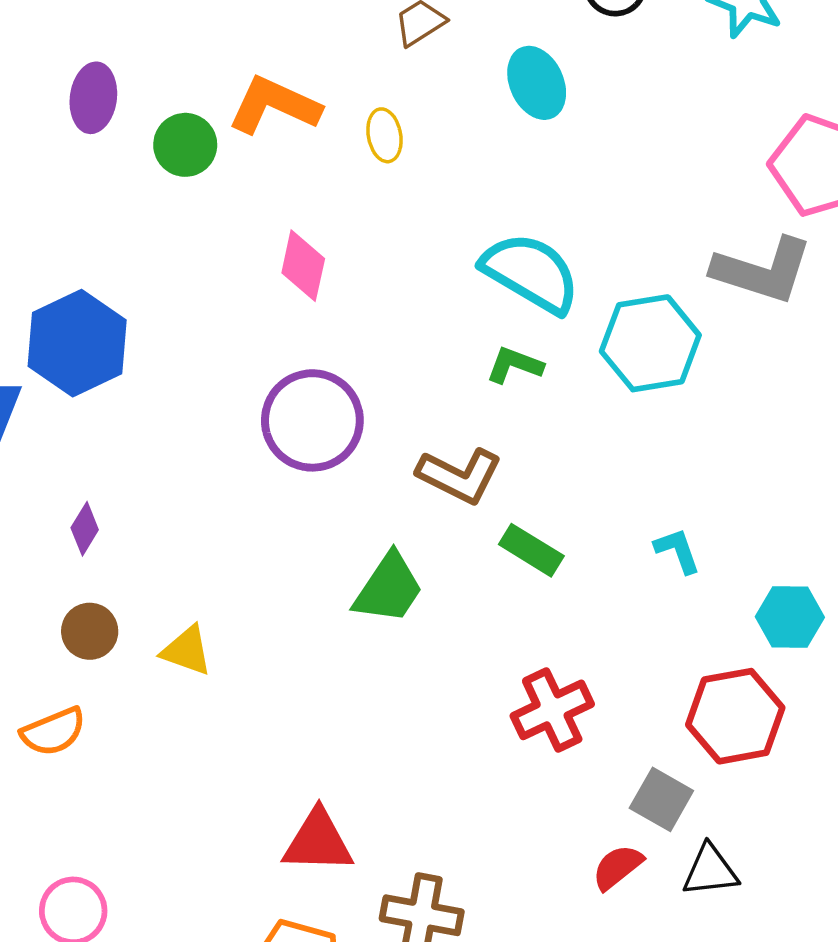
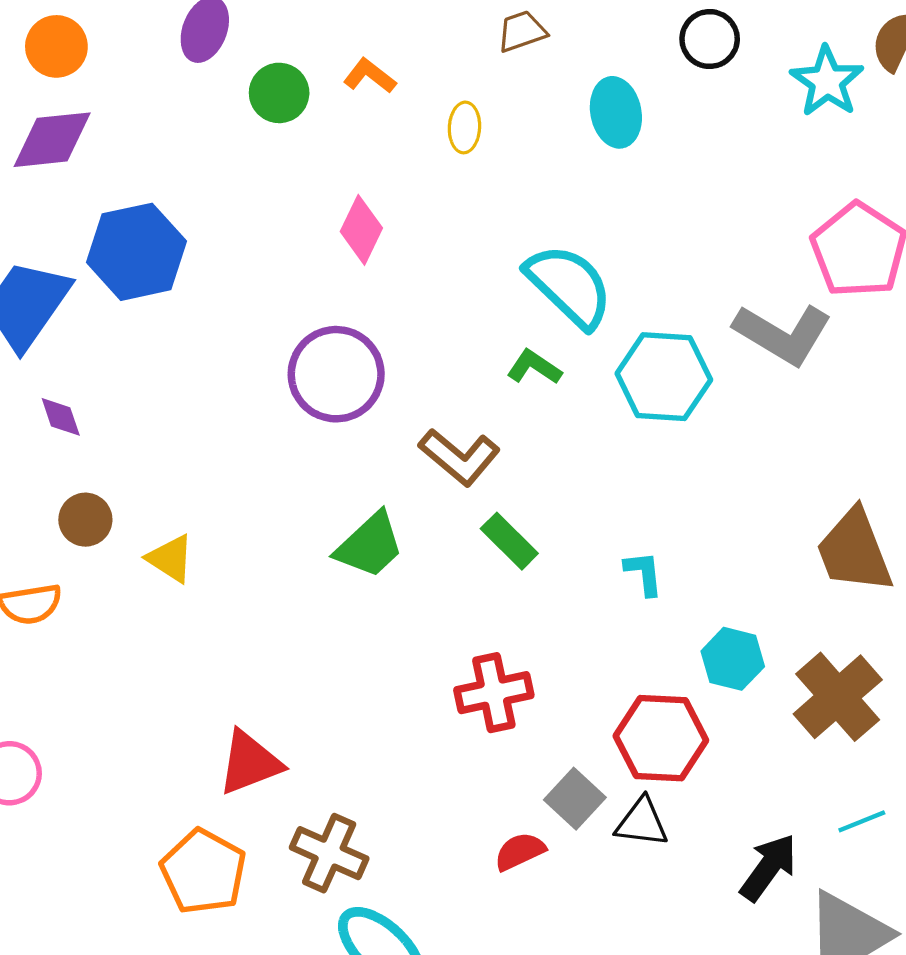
orange L-shape: (274, 105) -> (370, 76), size x0.6
purple diamond: (85, 529) -> (61, 417), moved, turned -63
red triangle: (318, 841) -> (250, 763), turned -36
black triangle: (710, 871) -> (642, 822), moved

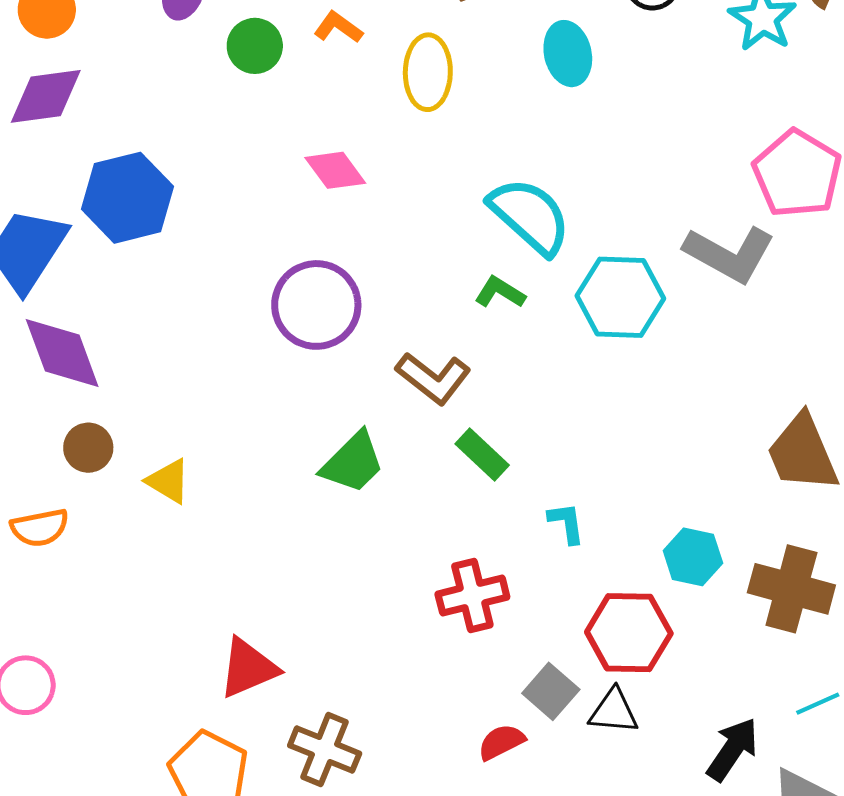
yellow ellipse: (464, 127) -> (428, 72), size x1.6
pink diamond: (361, 230) -> (335, 170), turned -60
purple diamond: (61, 417) -> (62, 353), size x2.0
cyan L-shape: (644, 573) -> (566, 523), moved
brown cross: (838, 697) -> (791, 589), turned -32

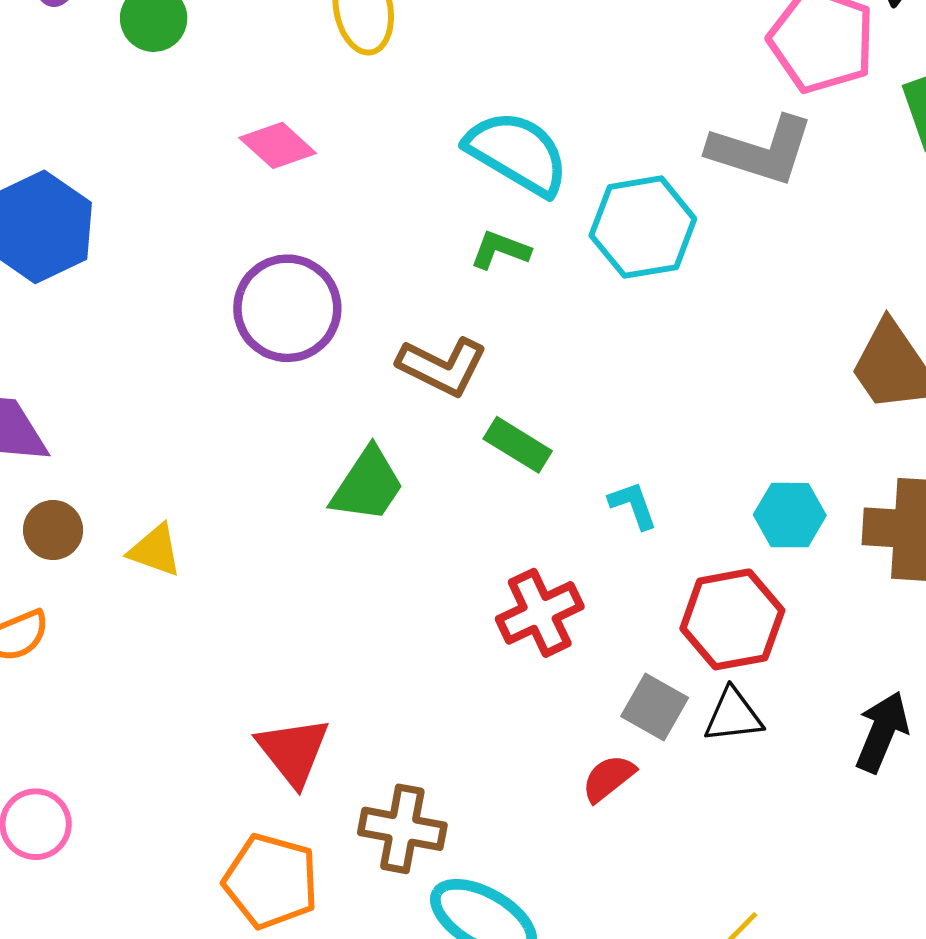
red triangle: (248, 668) -> (293, 751), turned -34

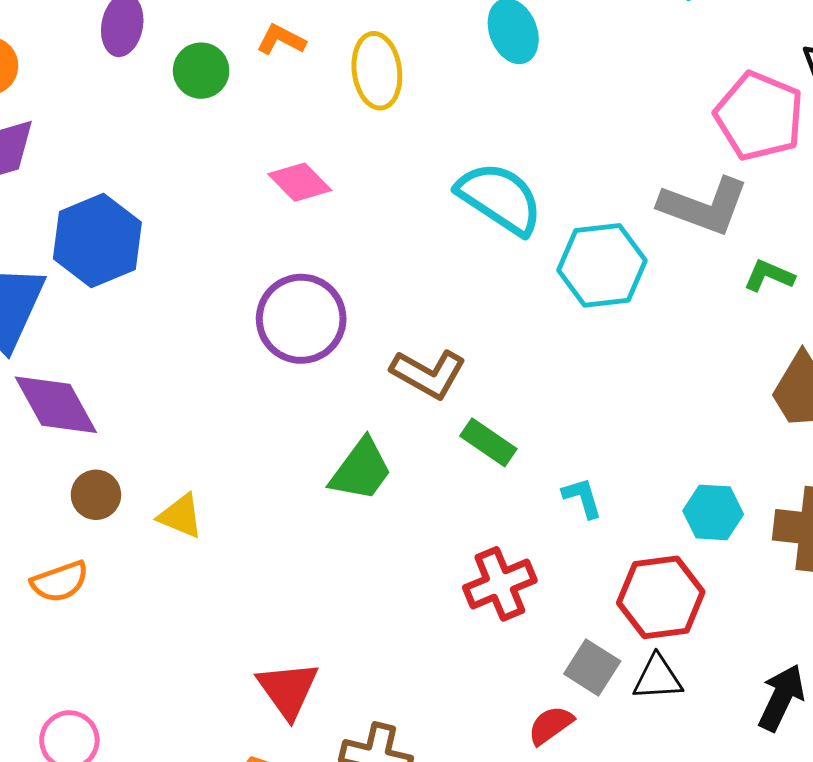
green L-shape: (500, 250) -> (769, 276), moved

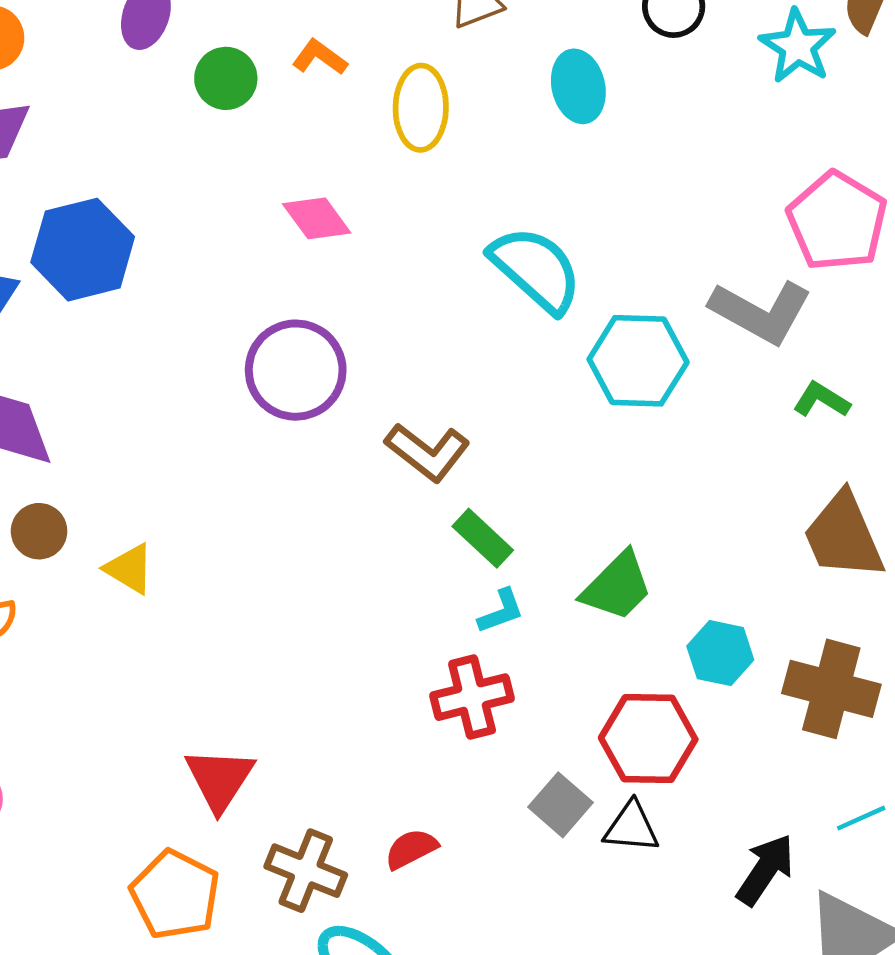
green trapezoid: (361, 470) -> (617, 586), moved
cyan L-shape: (582, 498) -> (501, 611), moved, turned 78
red semicircle: (551, 725) -> (411, 849), moved

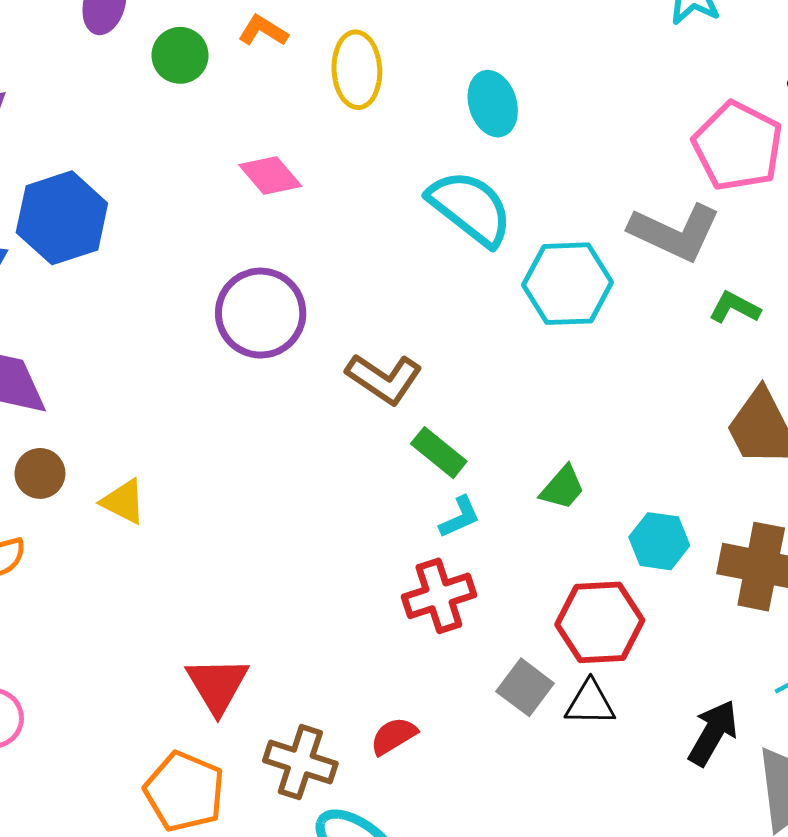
cyan ellipse: (578, 86) -> (493, 104), moved
green trapezoid: (617, 586) -> (562, 488), size x0.7

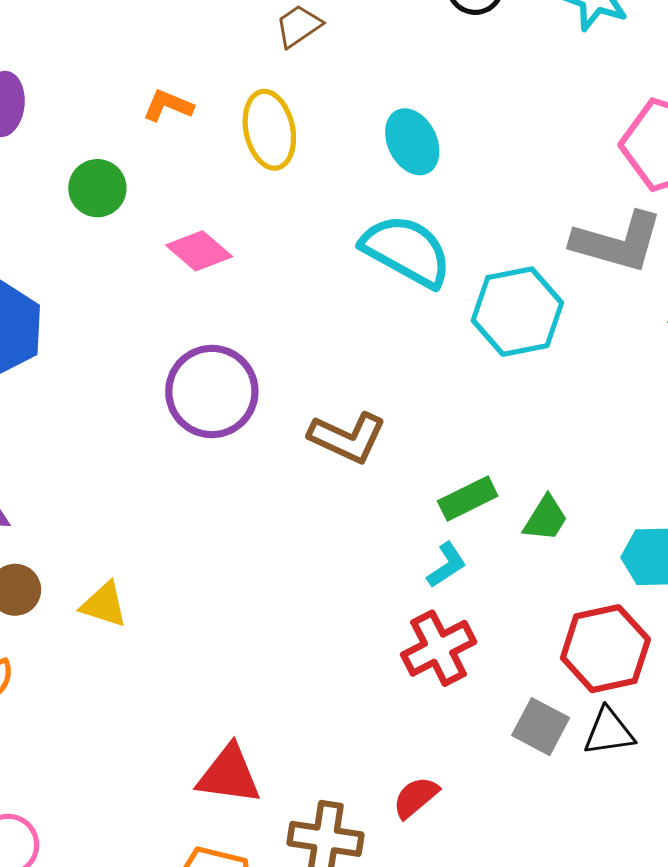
green circle: (180, 55) -> (97, 188), moved
green rectangle: (439, 453) -> (468, 499), moved, turned -56
red triangle: (217, 685) -> (229, 775), turned -42

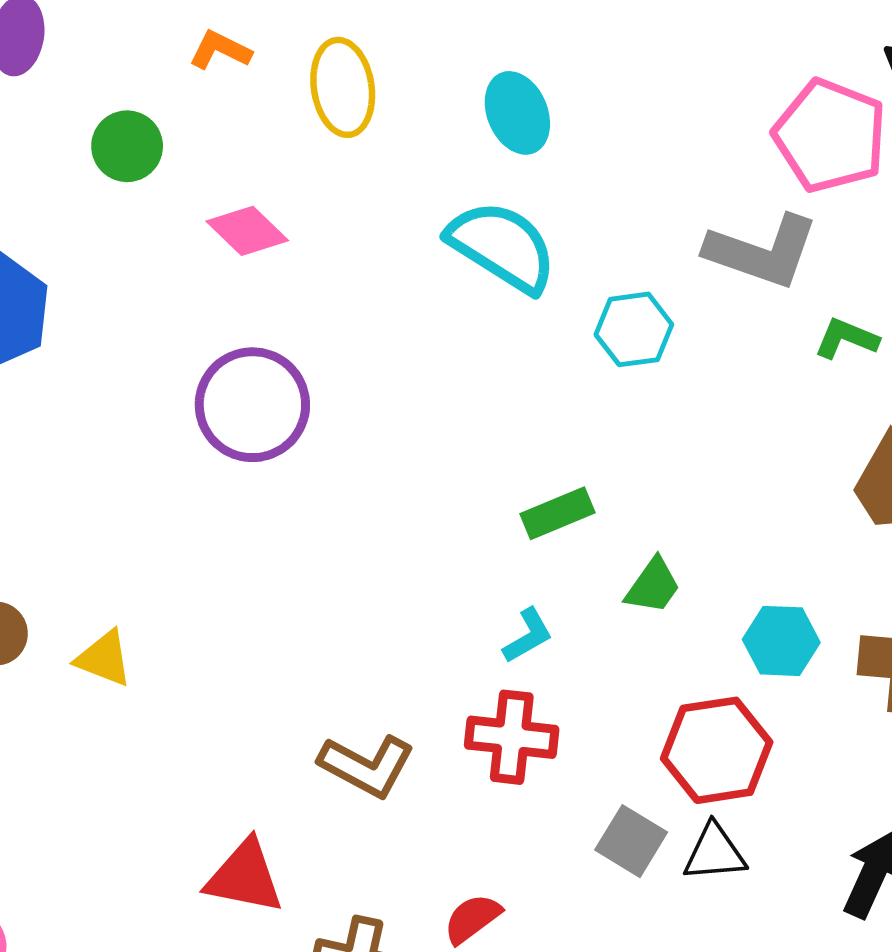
cyan hexagon: (517, 312) -> (634, 329), size x0.7
brown L-shape: (347, 438) -> (367, 766), moved
green rectangle: (468, 499) -> (557, 513), moved
red cross: (439, 648) -> (512, 737), turned 30

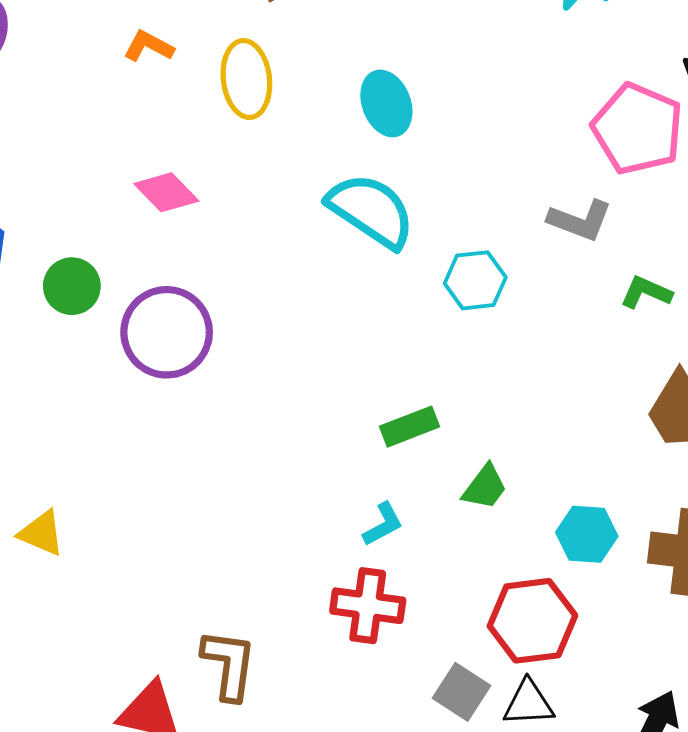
green circle: (127, 146) -> (72, 286), moved
gray L-shape: (762, 251) -> (580, 220), size x0.7
brown L-shape: (367, 766) -> (229, 665), moved, turned -112

